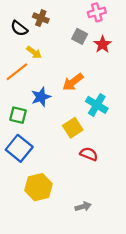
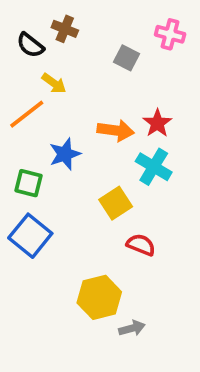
pink cross: (97, 12) -> (170, 34), moved, turned 30
red star: (103, 44) -> (157, 123), moved
orange arrow: (73, 82) -> (116, 130), turned -135
yellow hexagon: (39, 187) -> (99, 297), moved

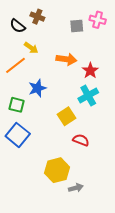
gray square: (126, 58) -> (77, 26), moved, turned -32
orange arrow: (116, 130) -> (66, 59), moved
cyan cross: (154, 167) -> (88, 95), turned 30

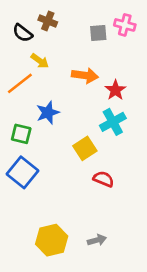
yellow hexagon: (57, 170) -> (52, 240), moved

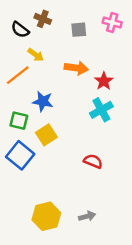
gray square: (98, 33) -> (79, 30), moved
blue star: (48, 113) -> (43, 101), turned 30
yellow square: (85, 148) -> (46, 135), moved

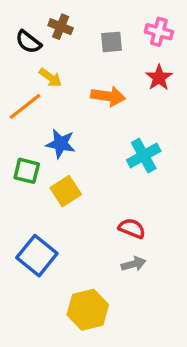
red star: (104, 81) -> (159, 78), moved
blue square: (20, 155) -> (37, 256), moved
yellow hexagon: (46, 216) -> (88, 310), moved
gray arrow: (87, 216) -> (134, 264), moved

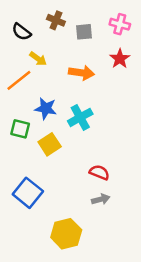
brown cross: (61, 27) -> (56, 20), moved
cyan cross: (144, 156) -> (80, 117), moved

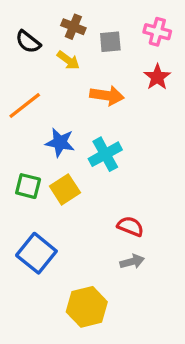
yellow arrow: (38, 59) -> (68, 60), moved
green square: (20, 129) -> (28, 186), moved

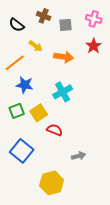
yellow arrow: (68, 60) -> (36, 46), moved
blue star: (60, 142) -> (25, 85), moved
green square: (28, 186) -> (17, 111), turned -35
red semicircle: (130, 226) -> (55, 130), moved

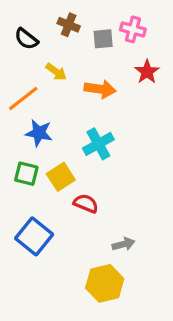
pink cross: (94, 19) -> (133, 29), moved
green square: (17, 111) -> (26, 174), turned 35
yellow hexagon: (52, 183) -> (105, 283), moved

